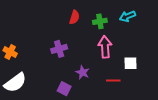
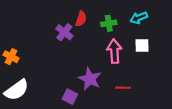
purple cross: (59, 49) -> (64, 32), moved, turned -35
white square: (131, 63) -> (142, 46), moved
purple star: (83, 72) -> (90, 79), size x1.5

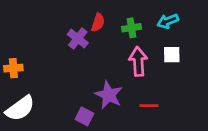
orange cross: (11, 57) -> (13, 68), turned -32

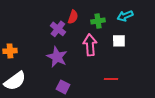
white square: (172, 55) -> (119, 41), moved
pink arrow: (138, 61) -> (90, 45), moved
purple star: (109, 95) -> (57, 57), moved

